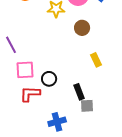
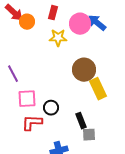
brown circle: (82, 28) -> (84, 70), moved, size x1.5
yellow rectangle: (96, 60) -> (98, 89), size x1.5

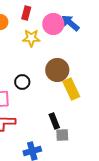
black circle: (51, 108) -> (22, 82), moved

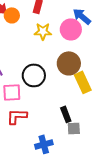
pink circle: (53, 24) -> (71, 29), moved
black circle: (22, 82) -> (34, 75), size x1.5

